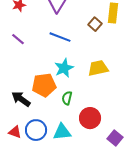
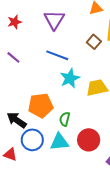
cyan star: (64, 68) -> (70, 78), moved
blue circle: (36, 130) -> (32, 140), moved
cyan triangle: (62, 132) -> (59, 142), moved

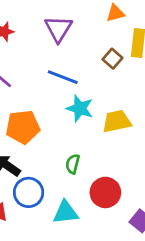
cyan star: (70, 78) -> (80, 108), turned -30
orange pentagon: (41, 105) -> (23, 127), moved
cyan triangle: (59, 142) -> (66, 212), moved

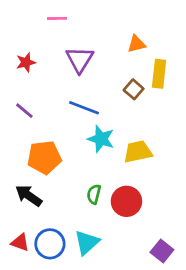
blue circle: (29, 192) -> (50, 244), moved
red circle: (105, 192) -> (126, 201), moved
cyan triangle: (66, 212) -> (87, 242), turned -36

